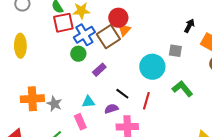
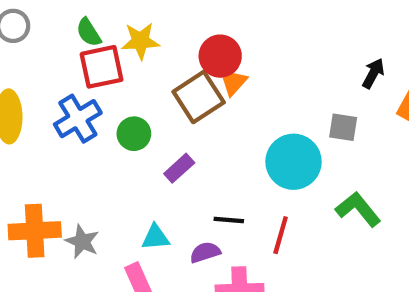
blue cross: (84, 35) -> (78, 119), moved
black line: (122, 94) -> (229, 220), turned -32

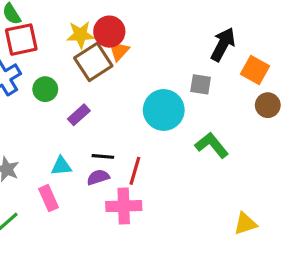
yellow star: (140, 41) -> (80, 35), moved
black arrow: (373, 73) -> (223, 44), size x1.5
black line: (229, 220) -> (103, 156), moved
red line: (281, 235) -> (135, 171), moved

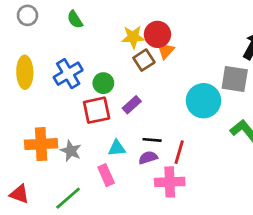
red square: (21, 40) -> (97, 110), moved
brown square: (93, 62) -> (144, 60), size x0.7
gray square: (201, 84) -> (235, 79), size x1.5

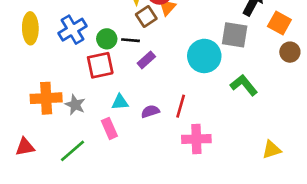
purple rectangle: (132, 105) -> (146, 60), moved
black line: (152, 140) -> (130, 40), moved
pink cross: (170, 182) -> (196, 139), moved
red triangle: (19, 194) -> (25, 147), turned -30

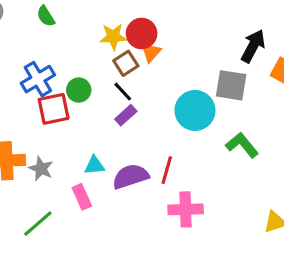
black line: (130, 40) -> (123, 92), moved, turned 42
red square: (100, 65) -> (54, 109), moved
purple semicircle: (150, 111) -> (131, 176), size x1.6

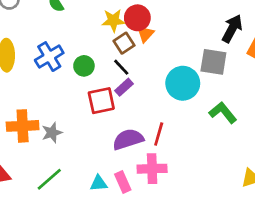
red square: (54, 109) -> (101, 101), moved
cyan triangle: (94, 165) -> (99, 183), moved
gray star: (41, 169) -> (52, 133), turned 30
pink rectangle: (82, 197) -> (123, 182), moved
pink cross: (186, 209) -> (152, 169), moved

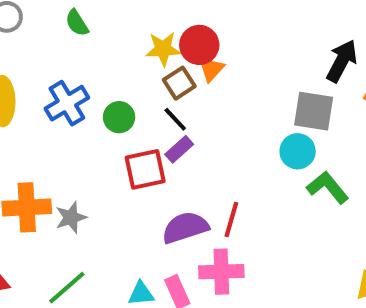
cyan circle: (183, 83) -> (298, 151), moved, size x0.7

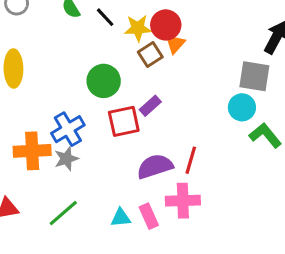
blue cross: (67, 103) -> (68, 129), moved
green circle: (119, 117) -> (104, 81), size x1.4
black line: (175, 119) -> (105, 17), moved

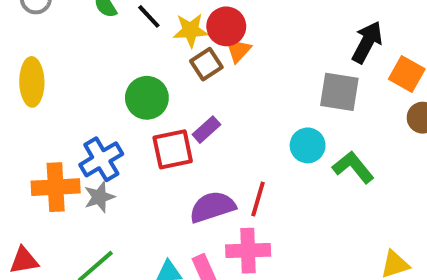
cyan circle: (242, 107) -> (308, 145), moved

